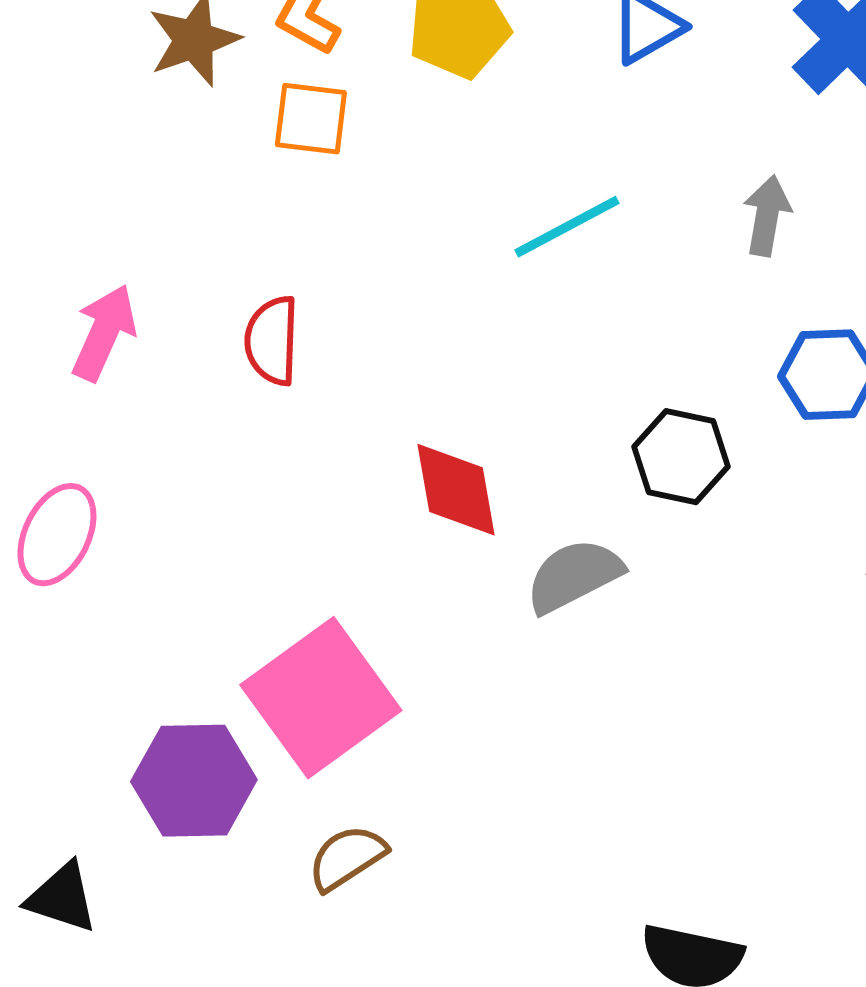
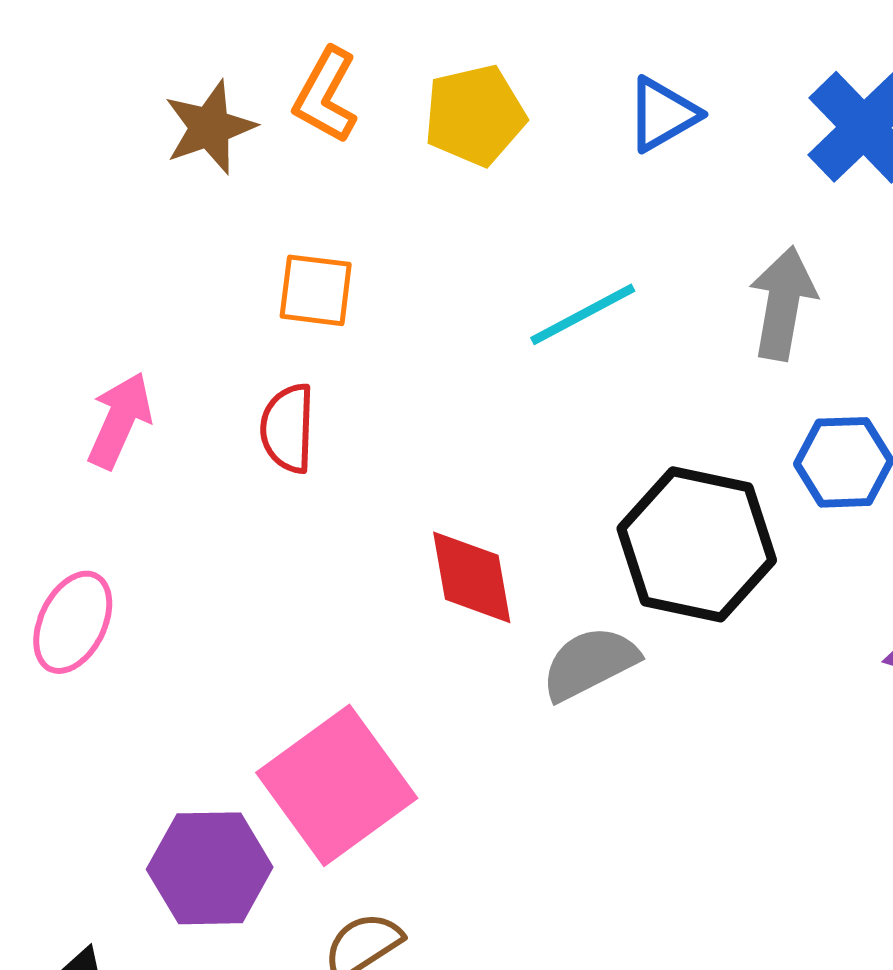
orange square: (311, 119) -> (316, 290), moved
gray arrow: (767, 216) -> (783, 303), size x1.4
black hexagon: (681, 457) -> (697, 544), size x1.6

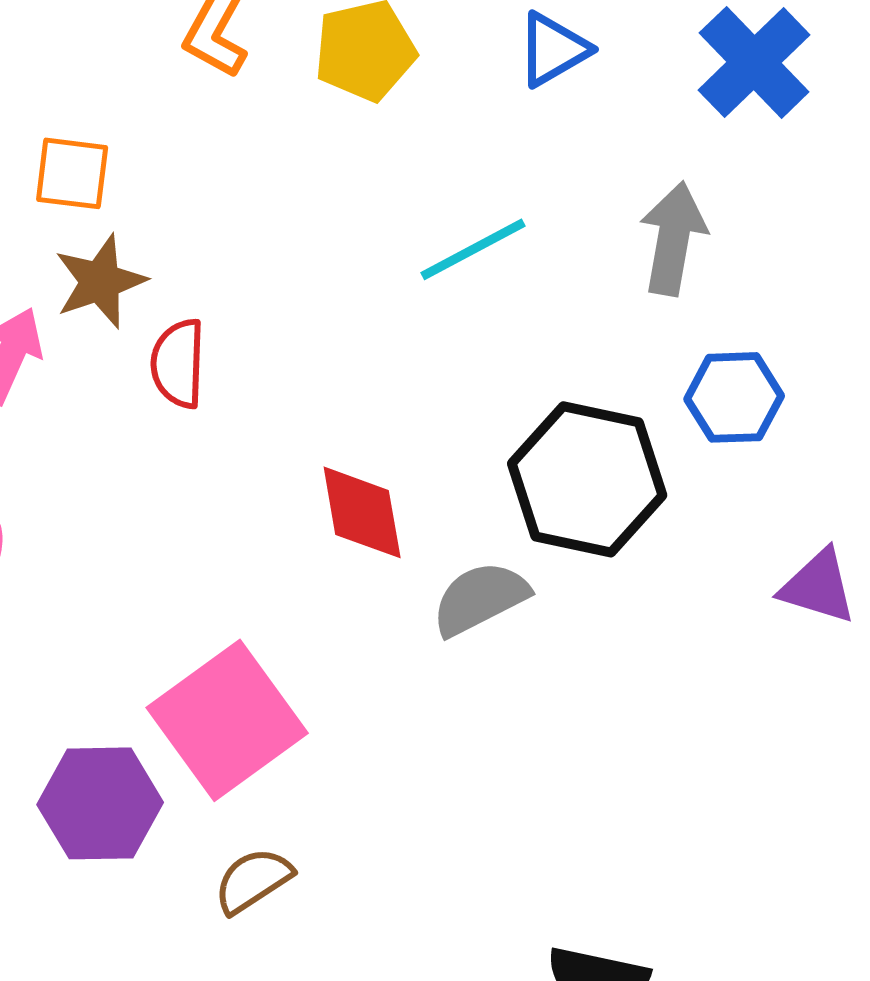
brown star: (210, 127) -> (100, 281), moved
orange square: (316, 290) -> (72, 173), moved

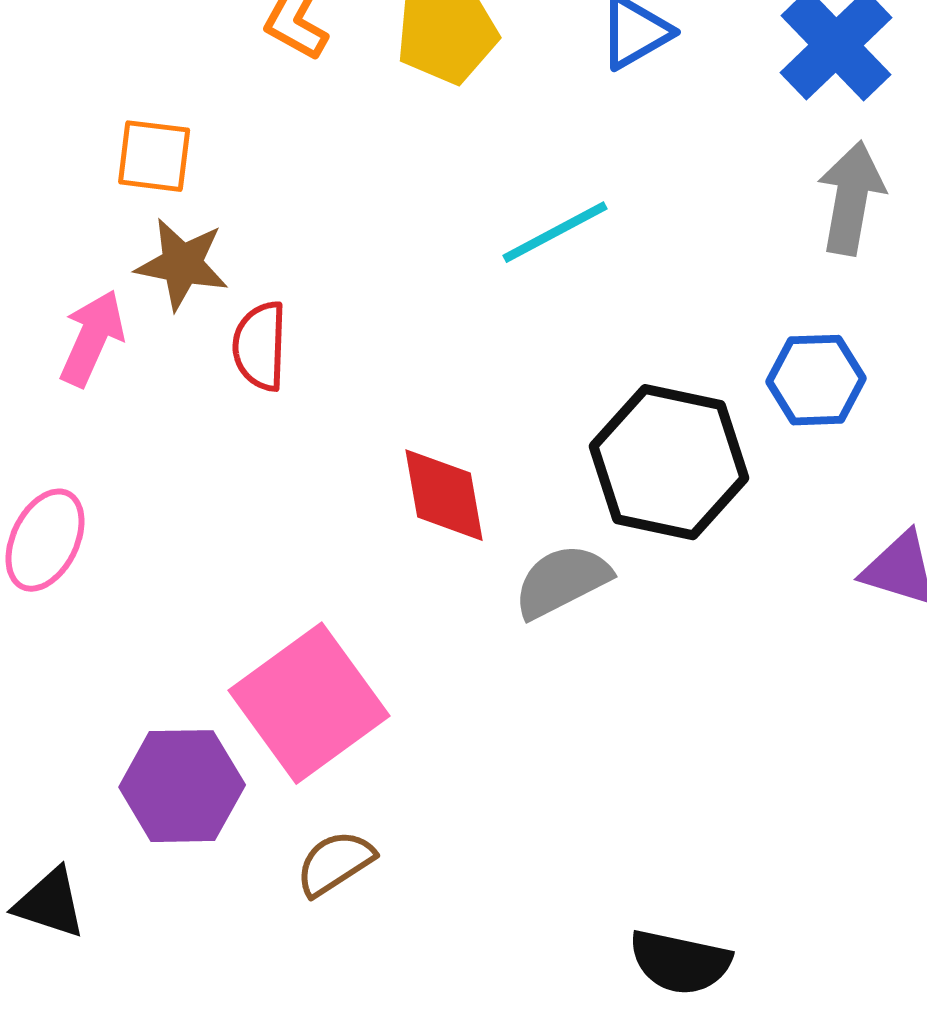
gray arrow: (673, 238) -> (851, 198), moved
brown star: (100, 281) -> (182, 264), turned 30

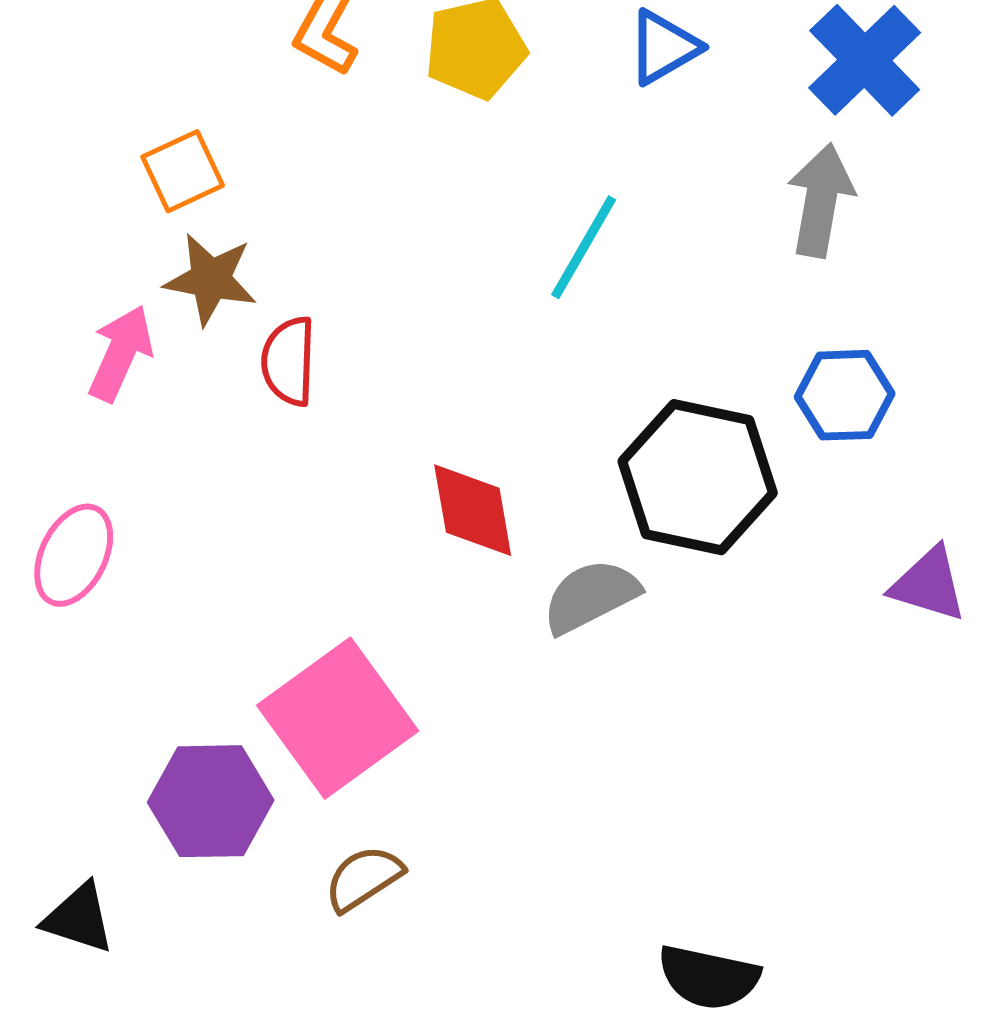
orange square: (154, 156) -> (183, 171), turned -32
gray arrow: (851, 198) -> (821, 200), moved
cyan line: (555, 232) -> (584, 247), turned -32

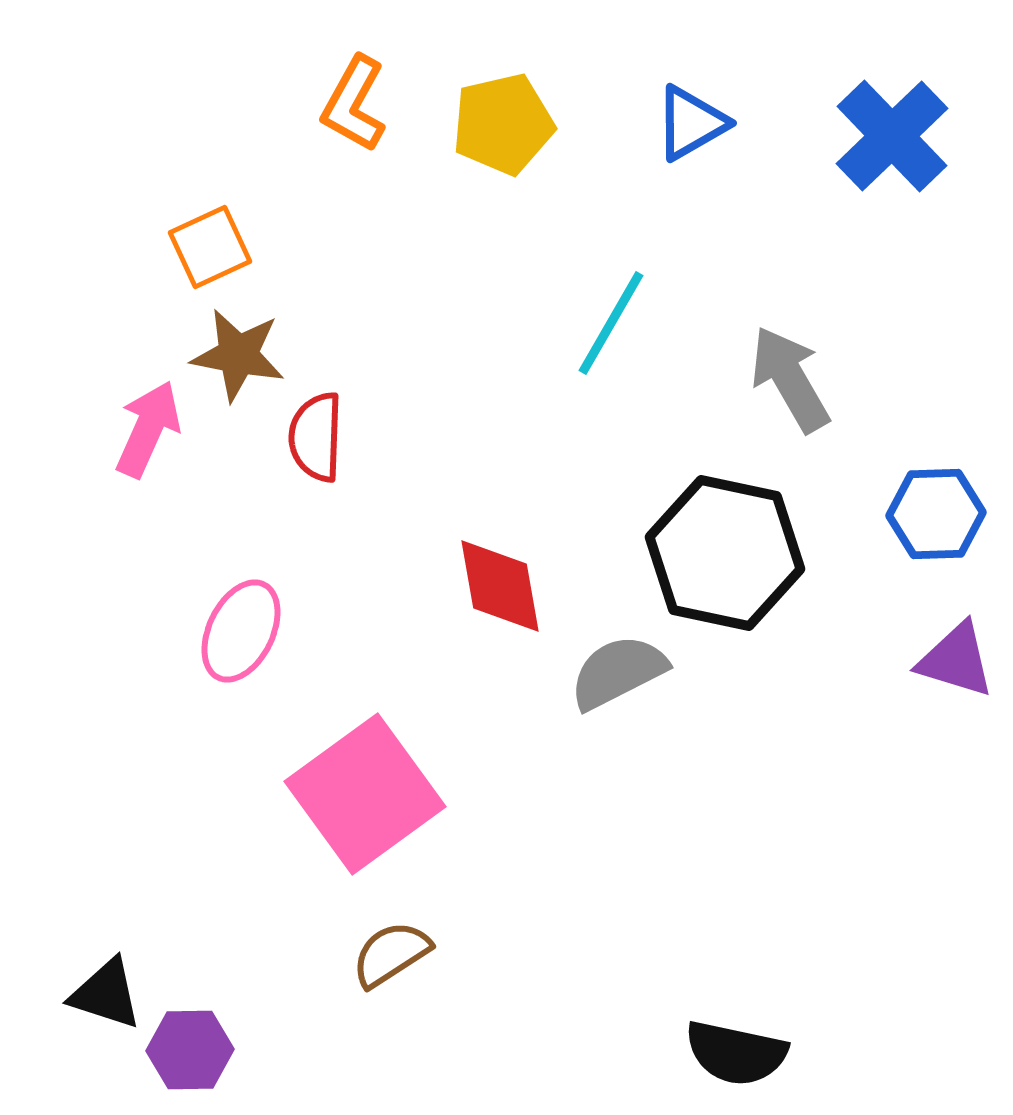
gray arrow: (821, 200) -> (790, 379), moved, turned -40
blue hexagon: (845, 395) -> (936, 514), moved
pink ellipse: (74, 555) -> (241, 631), moved
purple hexagon: (211, 801) -> (190, 1050), moved, size x0.7

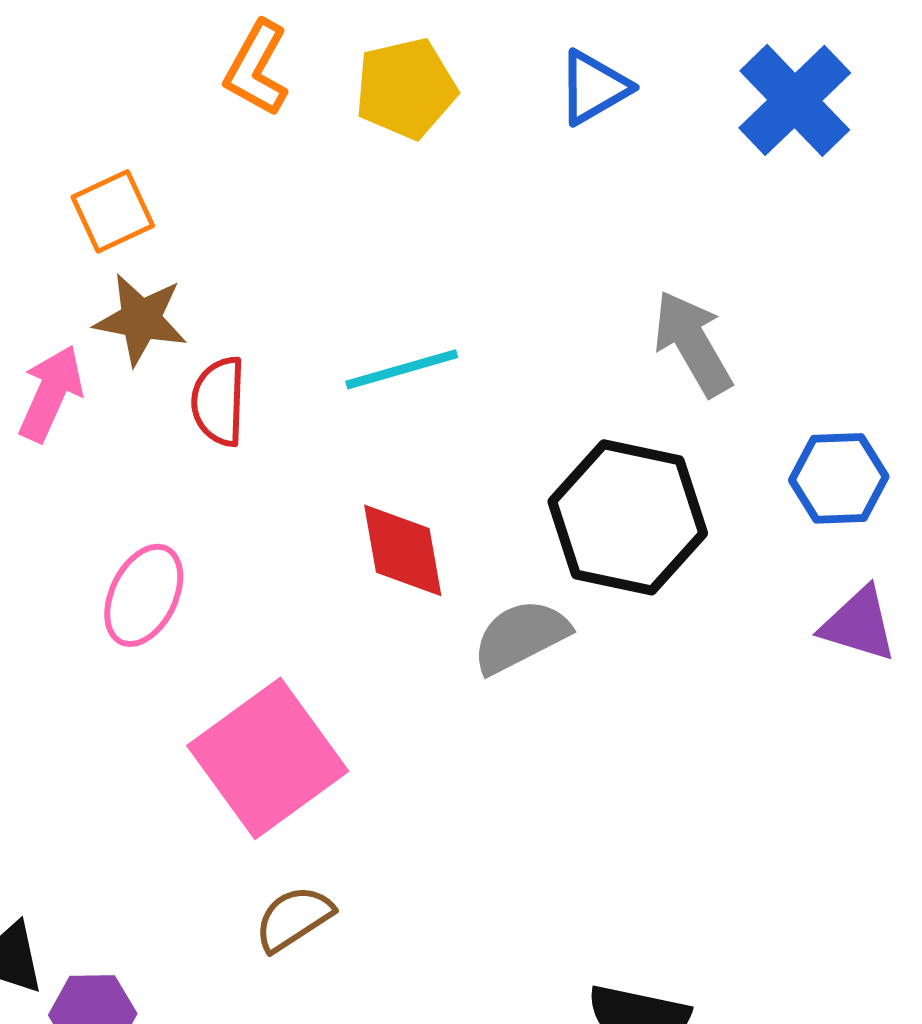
cyan line: (611, 323) -> (402, 369), moved, turned 44

